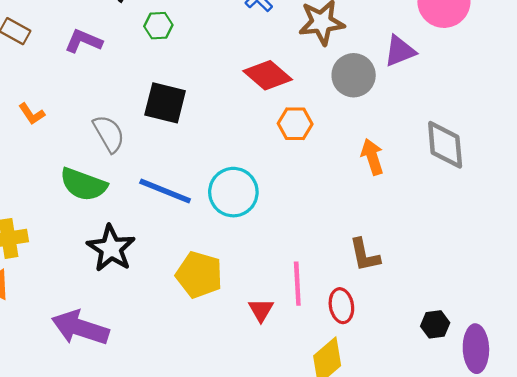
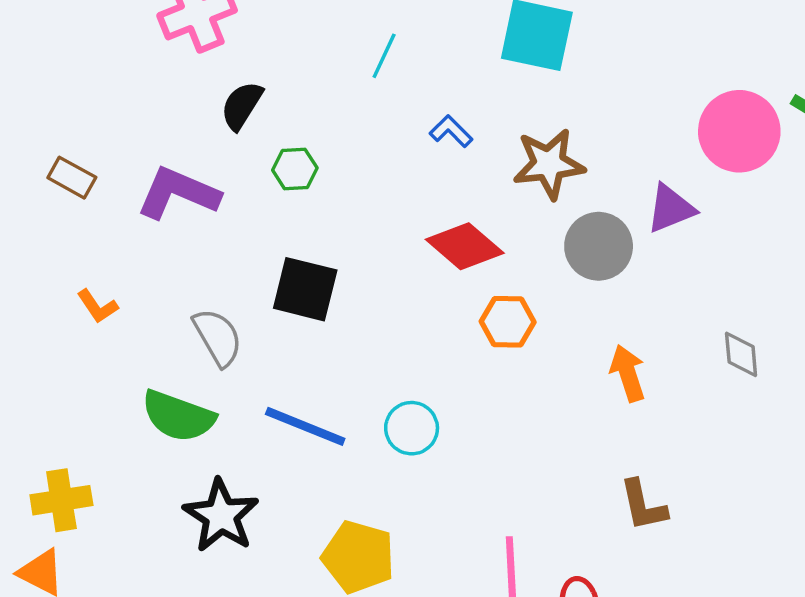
purple L-shape: (83, 41) -> (178, 193), size x1.4
gray diamond: (445, 145) -> (741, 354), size x0.6
cyan circle: (233, 192) -> (412, 428), size x0.7
brown L-shape: (365, 255) -> (643, 505), moved

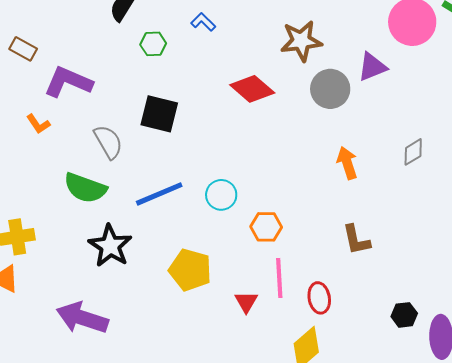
blue L-shape: (451, 131) -> (203, 22), moved
purple L-shape: (178, 193) -> (68, 82), moved
orange hexagon: (508, 322) -> (266, 227), moved
gray diamond: (741, 354) -> (413, 152), turned 64
blue line: (305, 426) -> (159, 194), turned -45

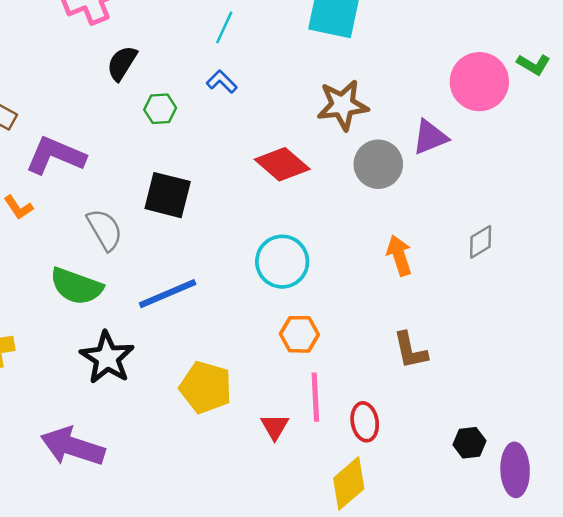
cyan circle: (221, 195) -> (282, 262), moved, size x1.4

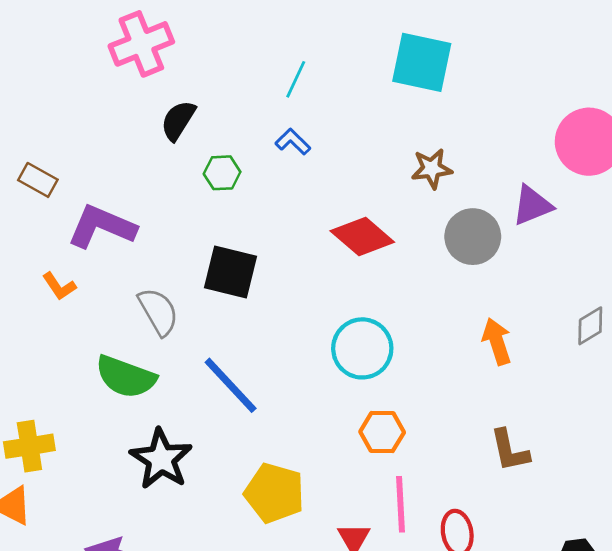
brown star: (343, 105) -> (432, 169), size x0.7
blue line: (168, 294) -> (231, 385), turned 70

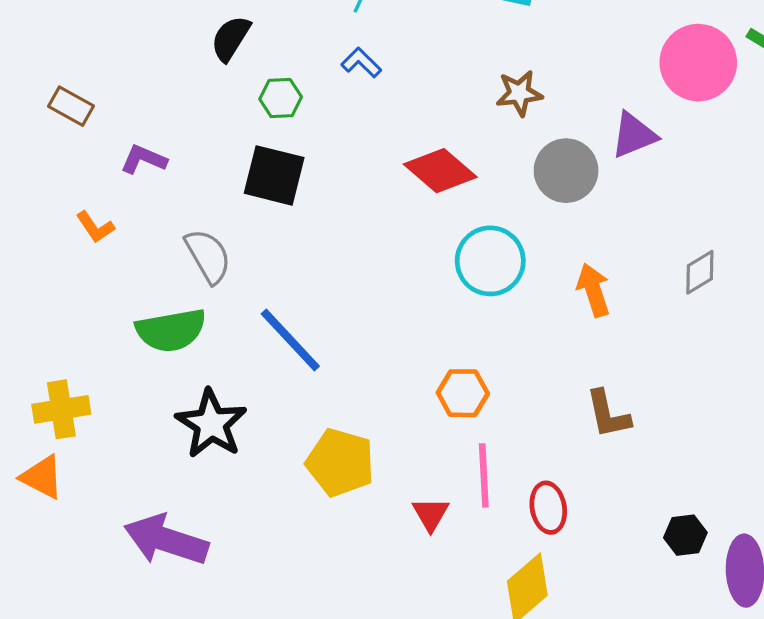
purple L-shape: (102, 227) -> (144, 159), size x0.6
black square: (231, 272) -> (274, 175), moved
cyan circle: (362, 348) -> (490, 261), moved
green semicircle: (126, 377) -> (171, 330), turned -30

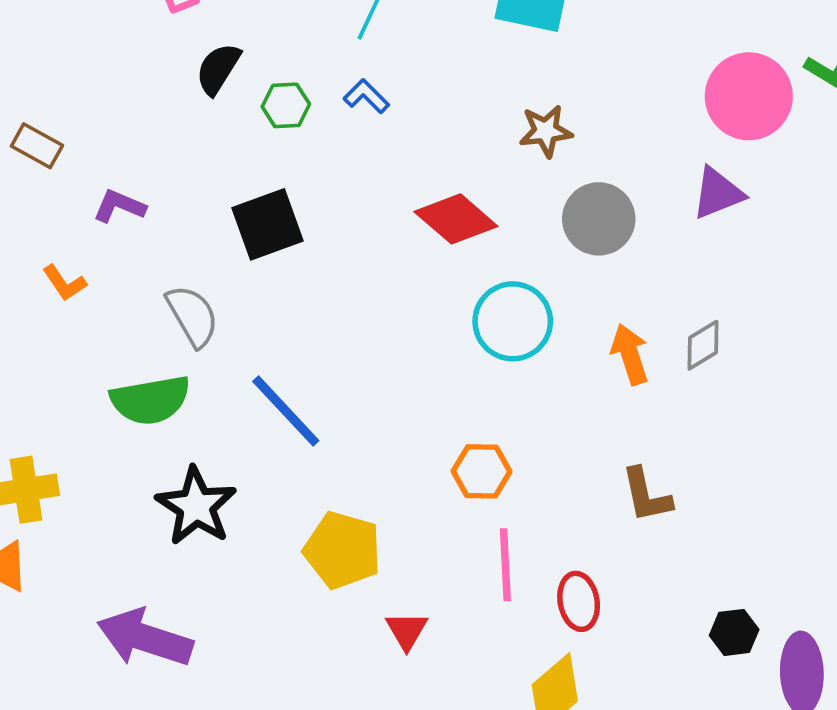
green hexagon: (281, 98) -> (286, 105), moved
purple triangle: (634, 135) -> (718, 193), moved
black square: (274, 175) -> (267, 224), turned -34
gray diamond: (700, 272) -> (703, 345), moved
red triangle: (431, 514) -> (407, 631), moved

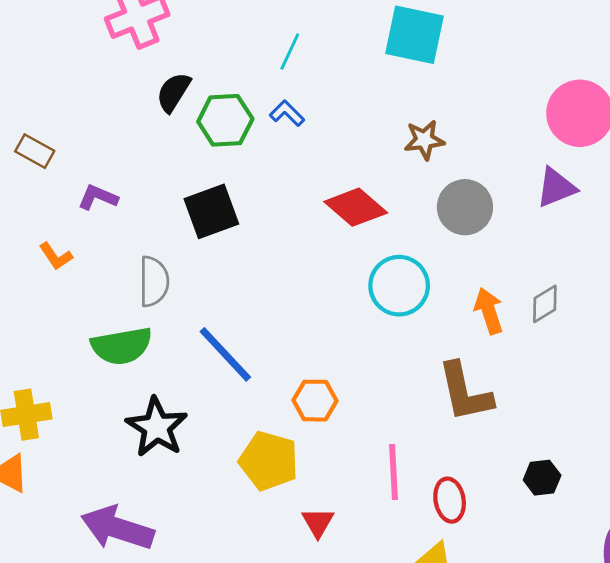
green hexagon: (286, 105) -> (225, 120), size x1.5
gray semicircle: (192, 316) -> (154, 281), turned 30
orange hexagon: (482, 471) -> (315, 401), moved
brown L-shape: (646, 495) -> (465, 392), moved, size x1.4
black hexagon: (734, 632) -> (542, 478), moved

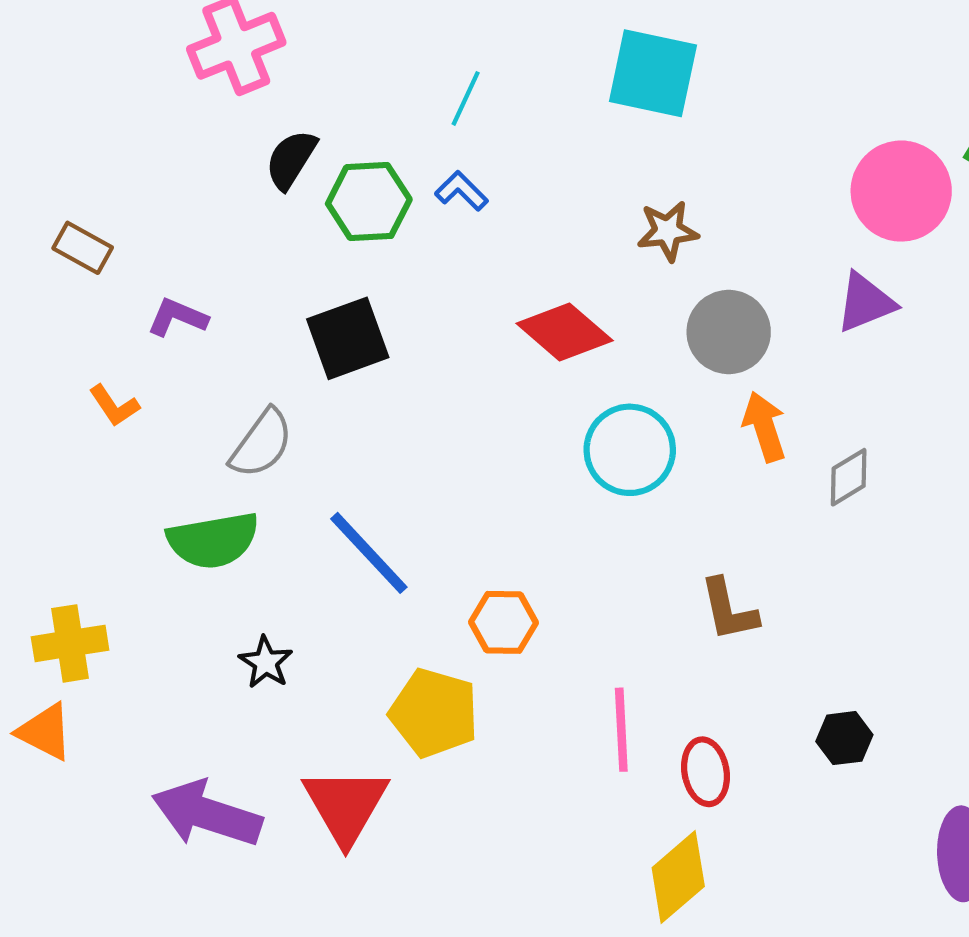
gray semicircle: (154, 281) -> (262, 444), turned 36
orange arrow: (489, 311) -> (764, 427), moved
brown L-shape: (465, 392) -> (729, 610), size x0.7
black star: (157, 427) -> (266, 662), size x0.6
red triangle: (318, 522) -> (346, 805), moved, size x1.8

